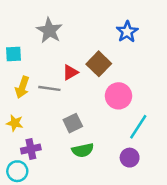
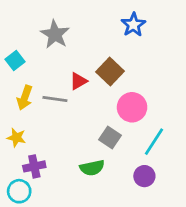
blue star: (127, 32) -> (133, 25), moved
cyan square: (14, 54) -> (15, 60), turned -35
gray square: (73, 123) -> (110, 138), moved, turned -30

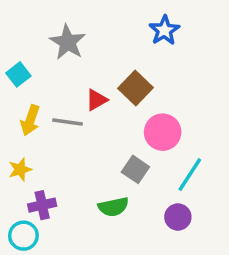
yellow star: (16, 138) -> (20, 169), turned -30

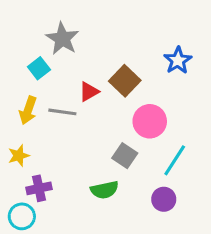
blue star: (164, 30) -> (178, 60), moved
cyan square: (18, 74) -> (39, 68), moved

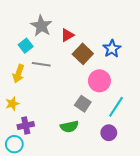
blue star: (178, 60) -> (112, 49), moved
red triangle: (89, 92) -> (67, 35), moved
gray line: (62, 112) -> (41, 64), moved

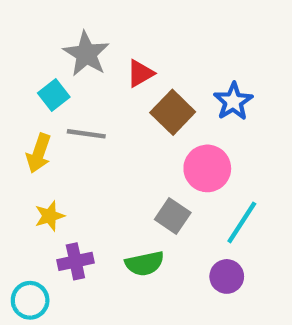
yellow star: (12, 104) -> (50, 216), moved
purple cross: (26, 125) -> (75, 261), moved

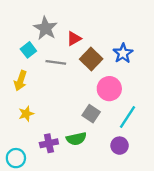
gray line: (86, 134) -> (56, 62), moved
purple cross: (75, 261) -> (49, 143), moved

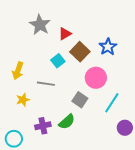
cyan square: (28, 50) -> (58, 61), moved
gray line: (56, 62) -> (46, 84), moved
green semicircle: (76, 139) -> (67, 122), turned -30
purple circle: (120, 146) -> (125, 128), moved

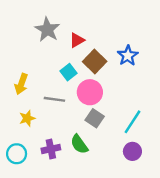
pink circle: (96, 78) -> (90, 92), moved
green semicircle: (67, 122) -> (79, 144), turned 96
purple circle: (125, 128) -> (132, 151), moved
cyan circle: (14, 139) -> (17, 154), moved

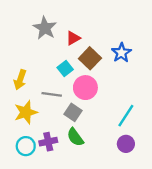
yellow star: (27, 118) -> (26, 112), size x1.5
gray square: (95, 118) -> (73, 112), moved
cyan circle: (17, 154) -> (26, 146), moved

